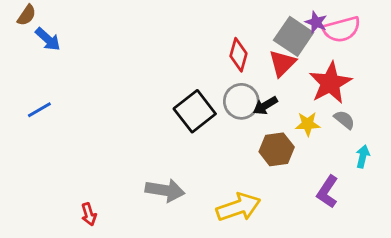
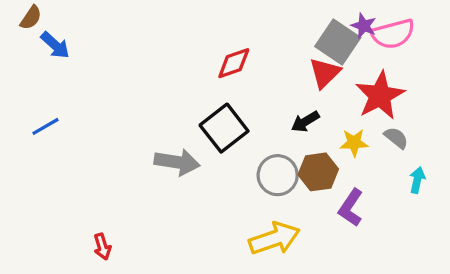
red diamond: (238, 55) -> (234, 63), moved, turned 56
gray circle: (241, 101) -> (278, 175), moved
gray arrow: (165, 190) -> (177, 162), moved
purple L-shape: (327, 192) -> (351, 208), moved

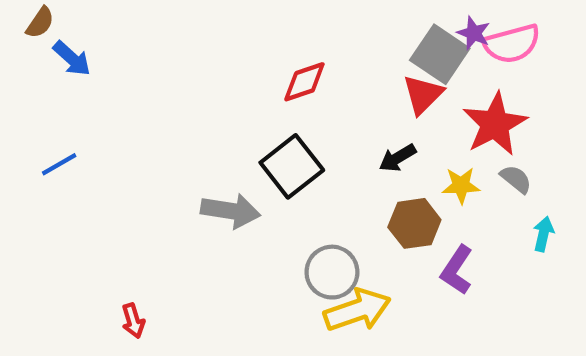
gray circle: (278, 175) -> (332, 272), moved

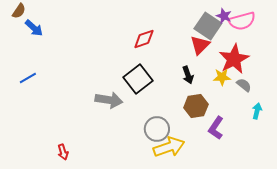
black arrow: (398, 158) -> (188, 75), turned -78
yellow star: (461, 185) -> (222, 77), moved

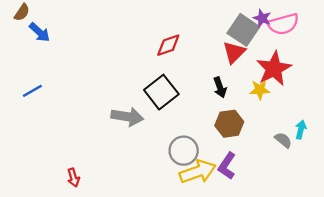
gray semicircle: (244, 85) -> (283, 140), moved
purple L-shape: (216, 128) -> (227, 166), moved

